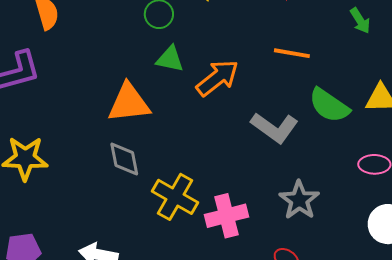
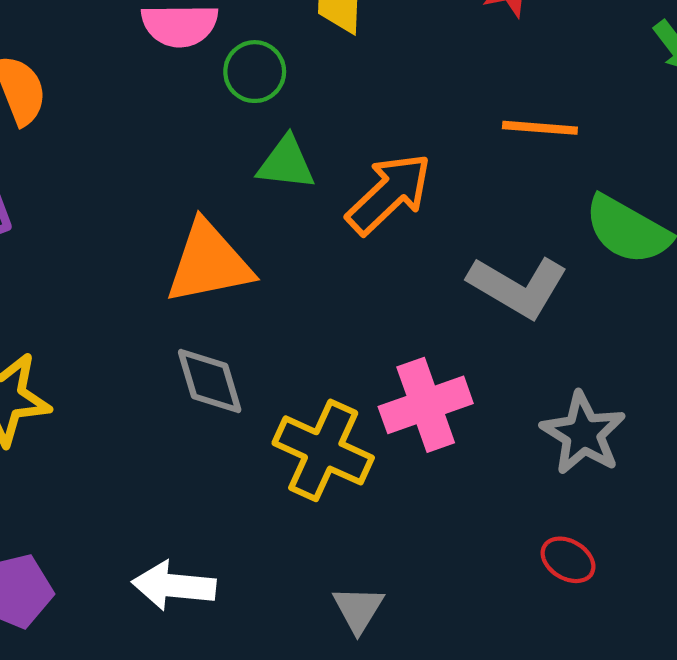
pink cross: (227, 216) -> (426, 405), moved

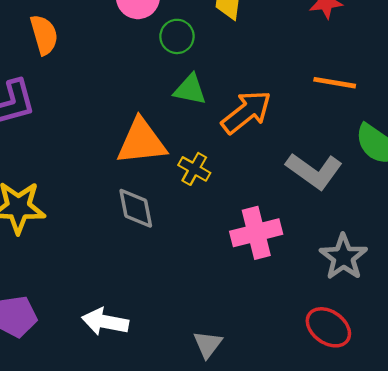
yellow cross: (323, 450) -> (194, 169), moved, size x0.6
red ellipse: (568, 560) -> (328, 327), size x1.5

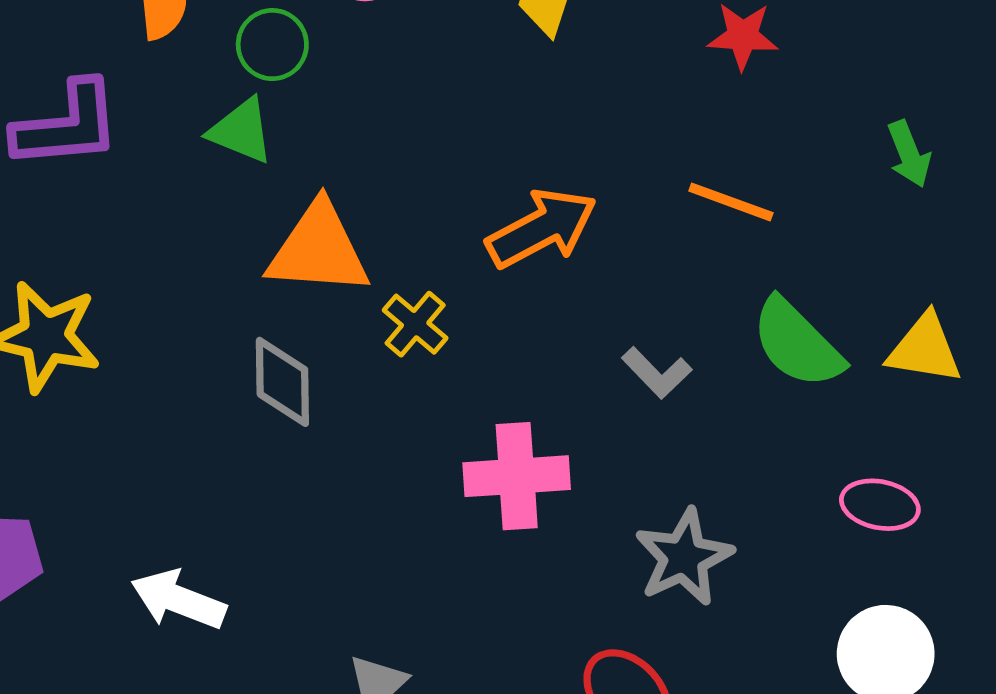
green circle: (177, 36) -> (272, 45), moved
green triangle: (190, 90) -> (241, 131), moved
gray L-shape: (314, 171) -> (657, 373), size x0.6

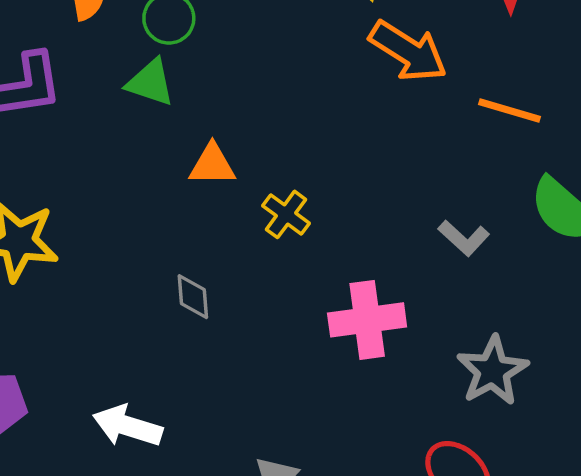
orange arrow: (542, 228) -> (408, 51), moved, turned 64
orange triangle: (318, 249) -> (212, 165), size x0.6
gray diamond: (282, 382) -> (193, 297), moved, size x0.7

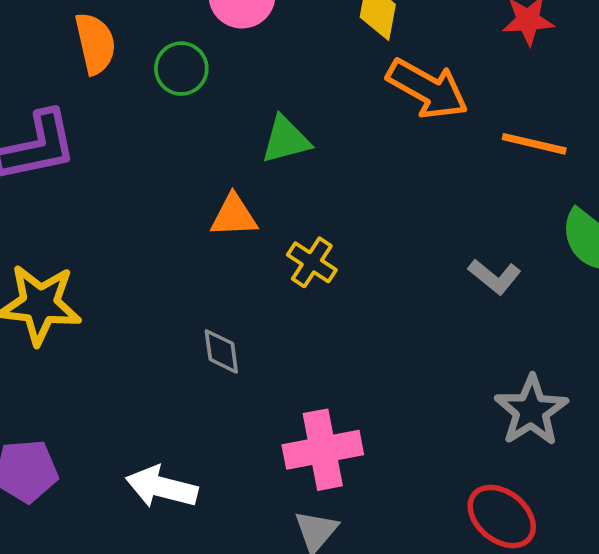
green triangle: (150, 82) -> (286, 140), moved, turned -30
pink cross: (367, 320) -> (323, 450), moved

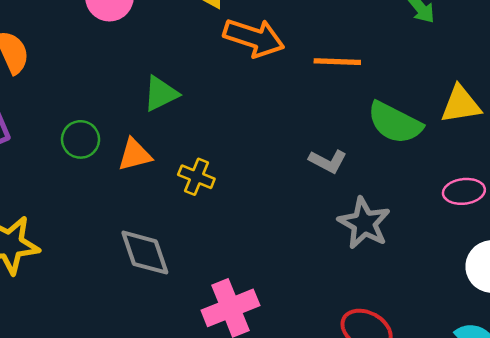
green circle: (181, 69) -> (81, 139), moved
gray diamond: (221, 351) -> (145, 253), size x1.6
gray star: (531, 411) -> (364, 223), moved

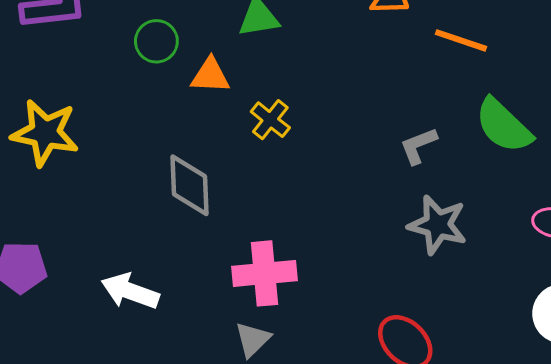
gray L-shape: (328, 161) -> (418, 146), turned 114
gray star: (364, 223) -> (438, 225), turned -30

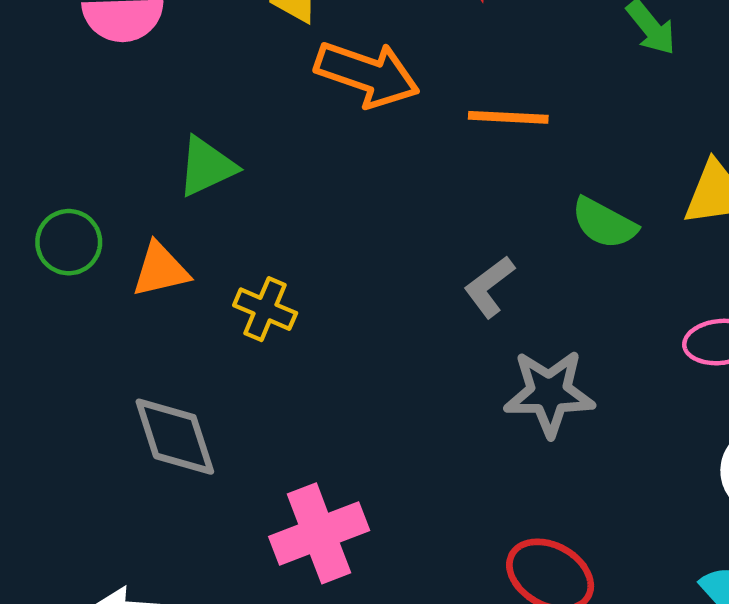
green semicircle: (503, 126) -> (604, 223), size x0.7

